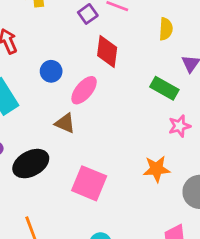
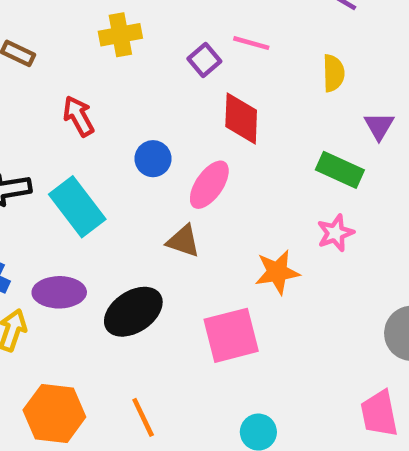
pink star: (179, 126) -> (335, 233), moved
orange star: (157, 169) -> (277, 272), moved
pink square: (89, 183) -> (231, 335), turned -32

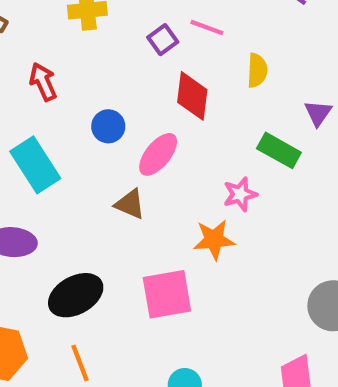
yellow semicircle: (333, 73) -> (257, 70), moved
pink star: (335, 233) -> (240, 194), moved
black ellipse: (133, 312) -> (76, 295), moved

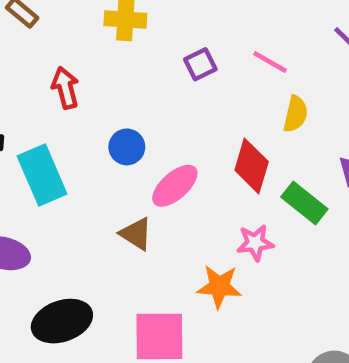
pink line: (207, 28) -> (270, 62), moved
red diamond: (192, 96) -> (252, 166), moved

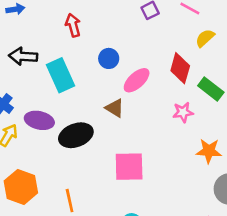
yellow semicircle: (295, 114) -> (205, 38), turned -144
orange star: (219, 287) -> (209, 151), moved
black ellipse: (62, 321) -> (76, 135), moved

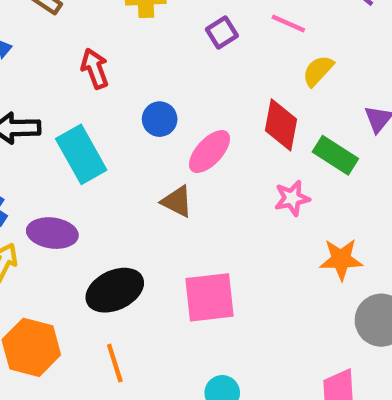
black ellipse: (76, 135) -> (115, 290), moved

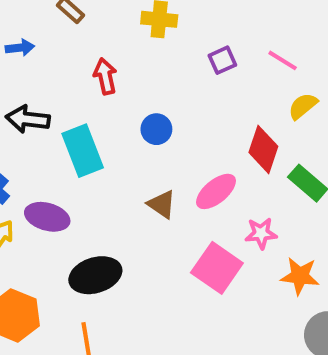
pink ellipse: (209, 152) -> (216, 191), moved
pink star: (292, 198) -> (261, 233), moved
pink square: (210, 297) -> (217, 268), moved, turned 33

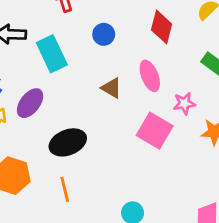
red diamond: (263, 149) -> (162, 27), moved
pink ellipse: (216, 191) -> (150, 76), turned -68
purple ellipse: (47, 217) -> (30, 103), turned -64

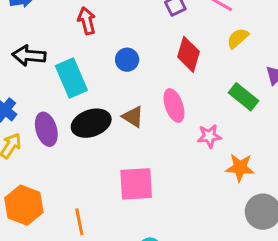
purple ellipse: (30, 103) -> (46, 129), turned -56
pink square: (155, 131) -> (136, 184), moved, turned -36
black ellipse: (68, 142) -> (91, 123), moved

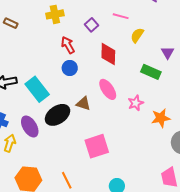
red arrow: (87, 21) -> (68, 45), moved

